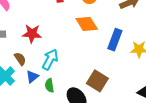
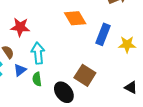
cyan arrow: (50, 59) -> (38, 53), turned -35

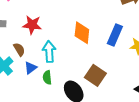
orange diamond: (75, 18) -> (82, 33), moved, turned 35

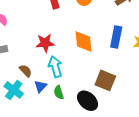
red star: (32, 25) -> (45, 43), moved

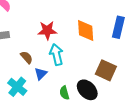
cyan cross: (14, 90) -> (17, 87), moved
green semicircle: (59, 92) -> (64, 93), moved

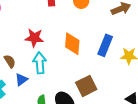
brown square: (106, 70) -> (86, 86), turned 30

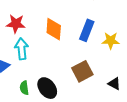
brown square: (86, 86) -> (82, 71), moved

